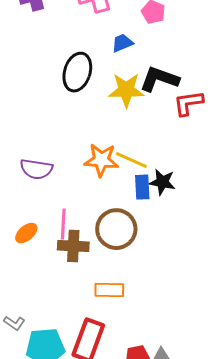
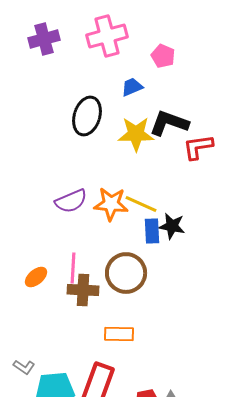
purple semicircle: (36, 169) -> (71, 201), moved, turned -32

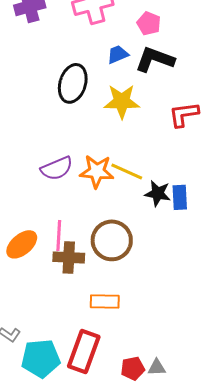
black L-shape: (169, 123) -> (155, 59), moved
blue rectangle: (152, 231) -> (180, 197), moved
orange ellipse: (36, 277) -> (22, 244), size x1.4

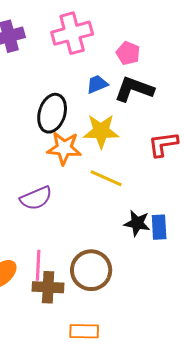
orange star: (97, 171) -> (64, 148), moved
yellow line: (127, 171) -> (106, 178), moved

